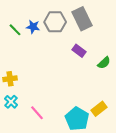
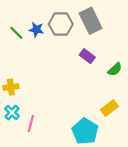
yellow rectangle: (99, 109) -> (109, 108), moved
pink line: (37, 113) -> (31, 124), moved, turned 56

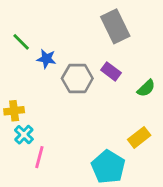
gray hexagon: (61, 24) -> (77, 78), moved
blue star: (36, 30) -> (46, 59), moved
cyan cross: (12, 113) -> (24, 135), moved

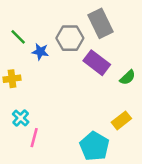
purple rectangle: (111, 71) -> (97, 63), size x1.5
gray hexagon: (77, 78) -> (70, 38), moved
yellow cross: (14, 111) -> (12, 79), moved

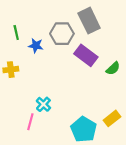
green line: (18, 37) -> (16, 33), turned 32
cyan cross: (21, 118) -> (43, 104), moved
yellow rectangle: (121, 120) -> (112, 118), moved

